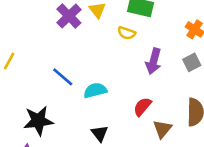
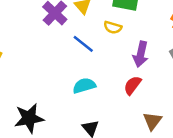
blue line: (63, 77) -> (83, 44), moved
red semicircle: (142, 107) -> (133, 85), moved

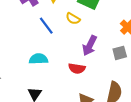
red semicircle: (133, 85) -> (77, 68), turned -133

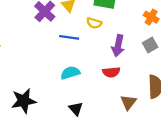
blue line: (46, 26) -> (69, 37), turned -30

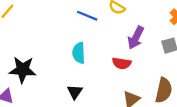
cyan semicircle: (70, 73) -> (79, 53), turned -90

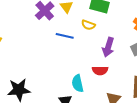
cyan semicircle: (79, 53) -> (78, 83), moved

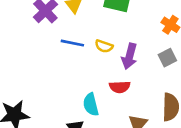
yellow semicircle: (88, 25) -> (104, 46), moved

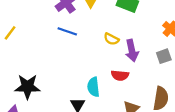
blue line: (72, 43) -> (67, 31), moved
purple arrow: (129, 56) -> (132, 51), turned -35

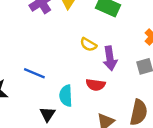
blue line: (67, 31) -> (34, 73), moved

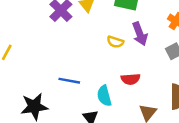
purple arrow: (110, 58) -> (140, 34), moved

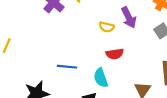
red semicircle: (130, 79) -> (115, 54), moved

